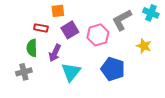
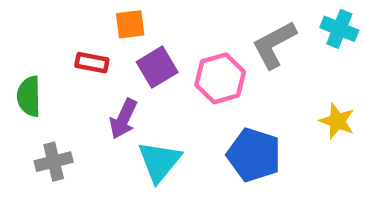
yellow star: (144, 46) -> (337, 121), moved
green semicircle: (32, 48) -> (29, 96), moved

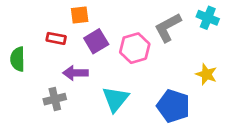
purple arrow: (123, 119) -> (75, 73), turned 65
blue pentagon: (254, 155) -> (173, 106), moved
gray cross: (54, 162) -> (55, 99), moved
cyan triangle: (159, 162) -> (115, 99), moved

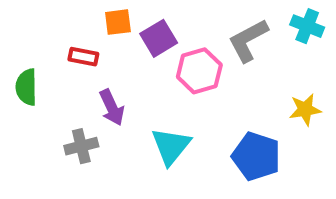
purple square: (96, 41) -> (159, 38), moved
purple arrow: (75, 73) -> (112, 107), turned -115
yellow star: (206, 74) -> (305, 110), turned -30

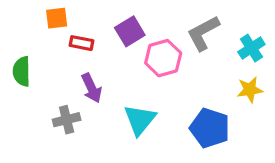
orange square: (118, 22) -> (57, 18), moved
cyan cross: (307, 26) -> (251, 48), moved, turned 35
red rectangle: (83, 57) -> (82, 43), moved

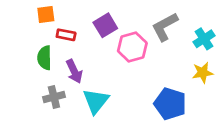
green semicircle: (22, 71) -> (44, 58), moved
cyan triangle: (140, 120) -> (96, 101), moved

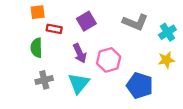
gray L-shape: (165, 27) -> (135, 22), turned -130
pink hexagon: (132, 47) -> (109, 60), moved
purple arrow: (74, 71) -> (80, 53), moved

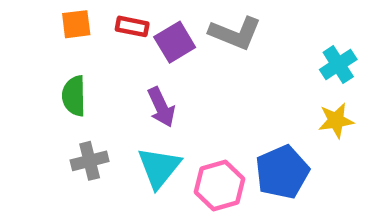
gray L-shape: (135, 22) -> (235, 33), moved
red rectangle: (54, 29) -> (132, 26), moved
pink hexagon: (109, 60) -> (219, 185), moved
blue pentagon: (140, 86) -> (282, 172), turned 30

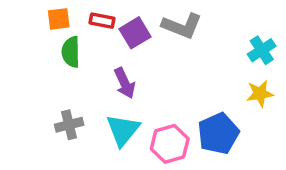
green semicircle: (74, 96) -> (71, 52), moved

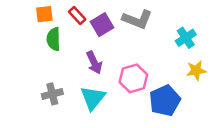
red rectangle: (102, 21) -> (77, 15), turned 36
cyan cross: (262, 50) -> (186, 38), moved
pink hexagon: (170, 144) -> (133, 78), moved

